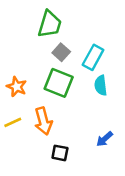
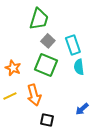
cyan rectangle: (93, 57) -> (73, 45), turned -48

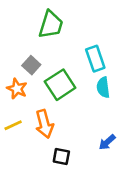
gray square: (48, 41) -> (31, 65), moved
green square: (46, 65) -> (60, 85), turned 35

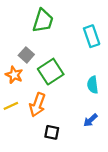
cyan rectangle: (95, 59) -> (92, 36), moved
cyan semicircle: (103, 87) -> (93, 85), moved
orange arrow: (44, 124) -> (37, 105), turned 35

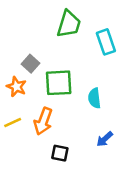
green trapezoid: (43, 21) -> (69, 24), moved
green square: (51, 72) -> (59, 83), turned 30
cyan semicircle: (93, 85) -> (94, 98), moved

